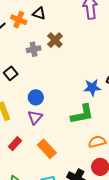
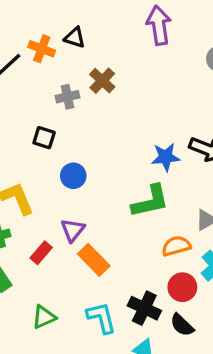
black square: (11, 73) -> (44, 138), moved, turned -32
purple triangle: (35, 117) -> (73, 230), moved

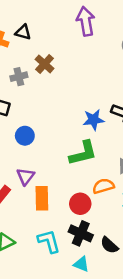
orange rectangle: (94, 260) -> (42, 198), turned 45
red circle: (182, 287) -> (80, 204), moved

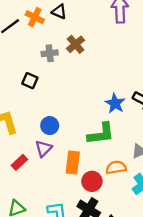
blue star: (94, 120) -> (115, 103), turned 30
blue circle: (25, 136) -> (50, 126), moved
orange rectangle: (42, 198) -> (73, 163), moved

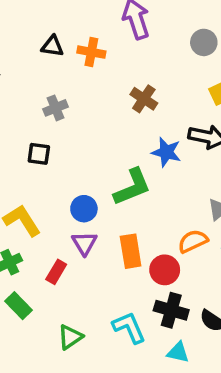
orange cross: (35, 17) -> (91, 52), moved
brown cross: (76, 44) -> (144, 99), moved
green L-shape: (101, 134) -> (132, 187), moved

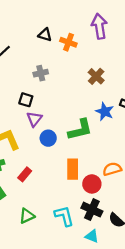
purple triangle: (84, 243) -> (34, 119), moved

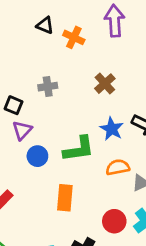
gray cross: (41, 73) -> (48, 87), moved
orange semicircle: (112, 169) -> (118, 167), moved
red circle: (92, 184) -> (114, 221), moved

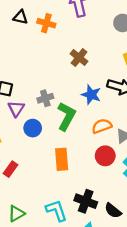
gray cross: (48, 87) -> (45, 98), moved
green L-shape: (79, 149) -> (66, 116), turned -44
red circle: (114, 221) -> (105, 156), moved

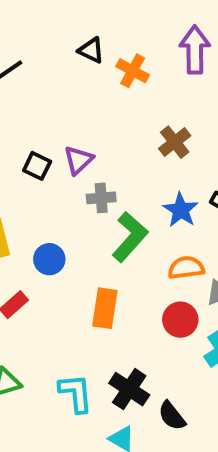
purple triangle: (16, 109) -> (79, 160), moved
blue circle: (33, 128) -> (49, 259), moved

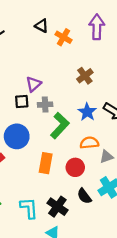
black square: (37, 166) -> (22, 101), moved, turned -32
blue circle: (49, 259) -> (17, 136), size x1.5
red circle: (180, 320) -> (75, 167), moved
black semicircle: (172, 416) -> (84, 196), moved

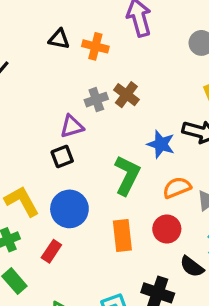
brown cross: (85, 76) -> (126, 95), moved
purple triangle: (33, 84) -> (72, 126), turned 42
gray cross: (45, 105) -> (96, 100), moved

